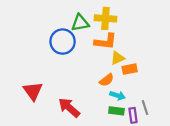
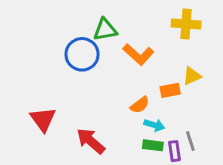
yellow cross: (105, 18) -> (186, 24), moved
orange L-shape: (105, 42) -> (138, 54), turned 35
yellow triangle: (118, 58) -> (192, 76), moved

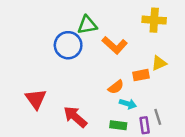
green rectangle: (153, 145) -> (118, 125), moved

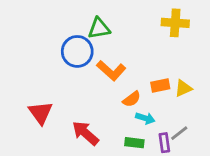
orange L-shape: (115, 45) -> (111, 71), moved
yellow triangle: (159, 63) -> (183, 88), moved
gray line: (158, 117) -> (179, 133), turned 70

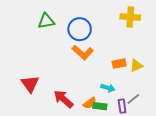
green triangle: (99, 28) -> (46, 21), moved
blue circle: (77, 51) -> (80, 29), moved
orange semicircle: (132, 99) -> (90, 103), moved

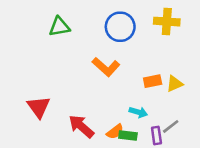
blue circle: (80, 29) -> (120, 27), moved

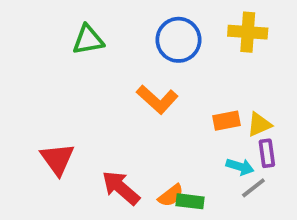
cyan arrow: (138, 112) -> (240, 167), moved
purple rectangle: (156, 135) -> (267, 153), moved

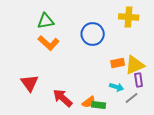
blue circle: (178, 40) -> (93, 34), moved
orange L-shape: (157, 99) -> (49, 43), moved
yellow triangle: (259, 124) -> (135, 65), size x1.5
cyan arrow: (240, 167) -> (117, 87), moved

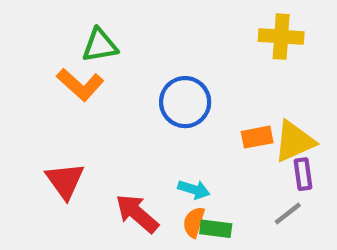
blue circle: (93, 34) -> (185, 102), moved
orange L-shape: (49, 43) -> (80, 85), moved
cyan arrow: (117, 87) -> (194, 189), moved
orange semicircle: (89, 102) -> (194, 222), turned 144

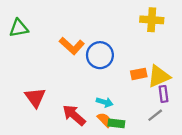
green triangle: (100, 45) -> (19, 28), moved
orange L-shape: (80, 85) -> (72, 46), moved
orange semicircle: (194, 222) -> (105, 120), turned 119

